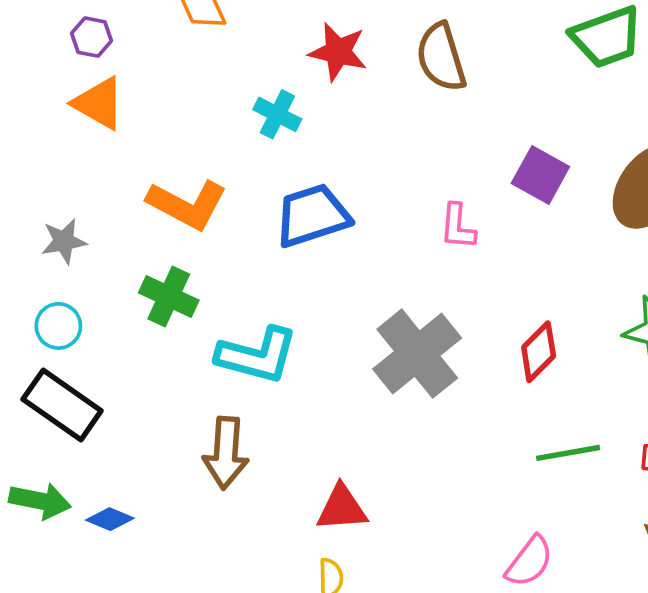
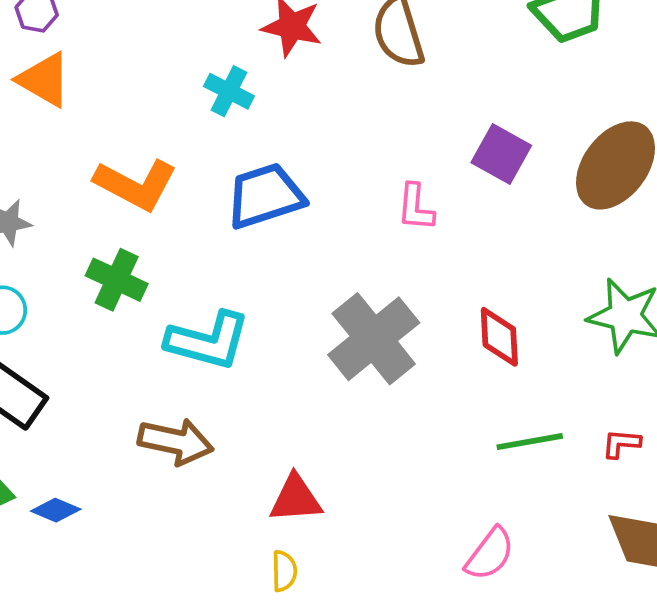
red diamond: (539, 352) -> (499, 337), turned -48
brown arrow: (226, 453) -> (176, 442), turned -82

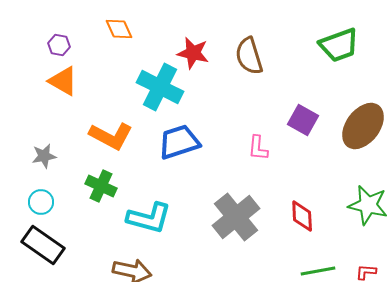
cyan cross: (229, 91) -> (160, 87), size x1.8

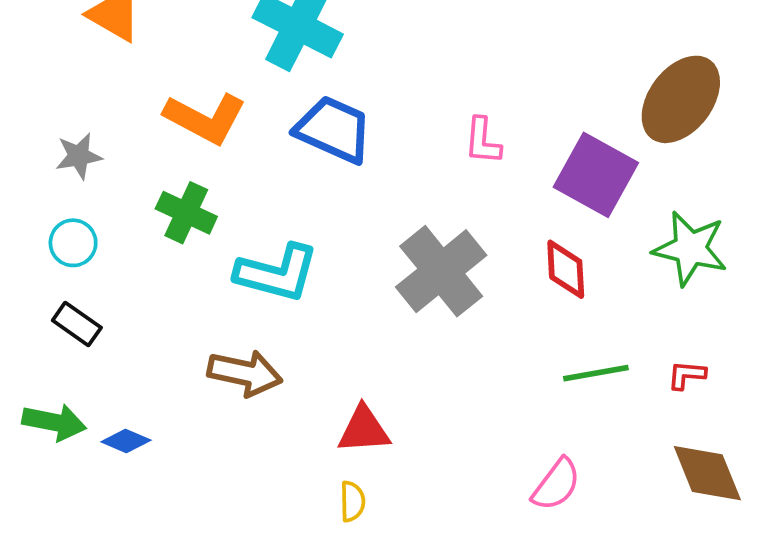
purple square: (303, 120) -> (596, 175), moved, size x1.4
blue trapezoid: (179, 142) -> (334, 130), turned 42
black rectangle: (43, 245) -> (77, 324), size x0.6

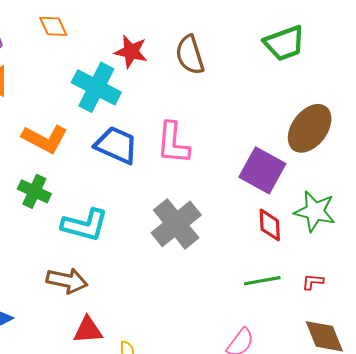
pink L-shape: (483, 141) -> (173, 143), moved, size x1.6
red diamond: (566, 269) -> (270, 225), moved
red triangle: (364, 430) -> (88, 330), moved

